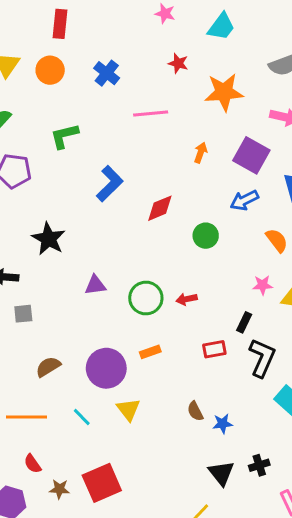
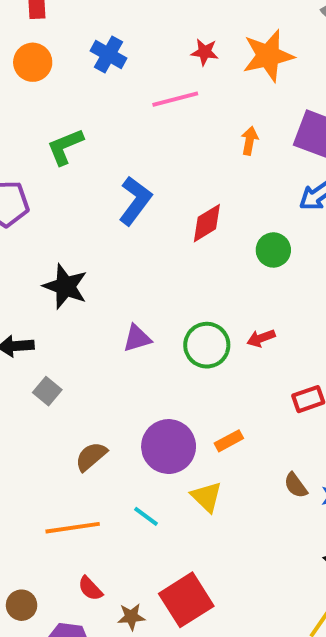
red star: (178, 63) -> (205, 52), moved
gray square: (23, 314) -> (47, 391), turned -36
orange rectangle: (150, 352) -> (229, 441), moved

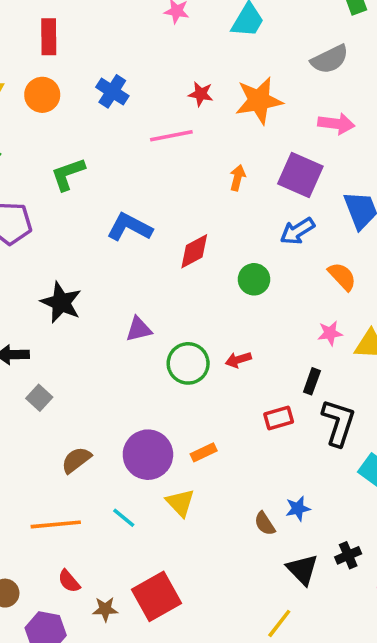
blue L-shape: (135, 201) -> (129, 227), turned -102
purple triangle: (137, 338) -> (139, 329), moved
brown semicircle: (296, 485) -> (265, 524), moved

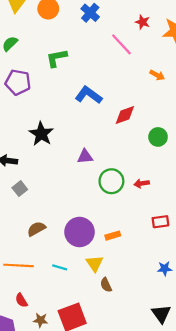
pink line: (171, 136) -> (121, 44), turned 50
orange arrow: (238, 178) -> (157, 75), turned 96
blue star: (298, 509) -> (165, 269), moved
cyan line: (124, 518) -> (60, 267), turned -32
brown semicircle: (265, 524) -> (106, 285), moved

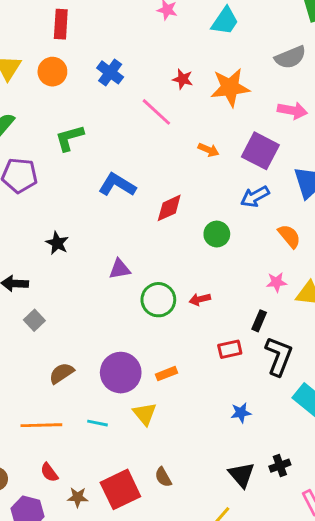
black star: (41, 134) -> (57, 243), size x0.7
brown semicircle: (106, 285) -> (163, 477), moved

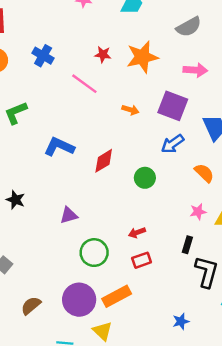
green circle: (158, 300) -> (94, 253), moved
red rectangle: (230, 349) -> (142, 260), moved
orange rectangle: (167, 374) -> (117, 296), size x1.6

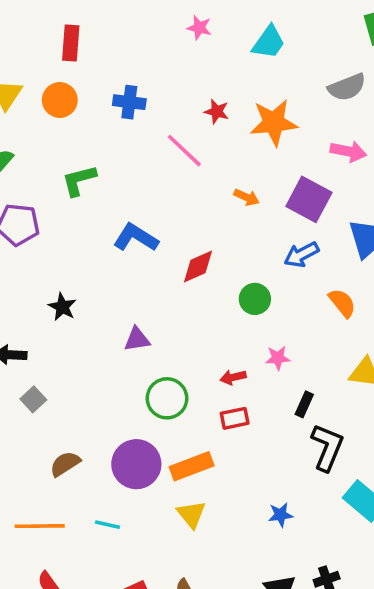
blue cross: (43, 56) -> (129, 102), turned -30
pink star: (198, 212) -> (278, 358), moved
yellow triangle: (103, 331) -> (191, 514), moved

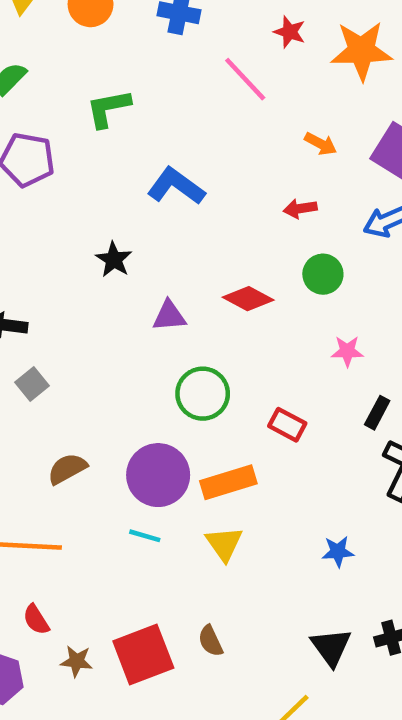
red diamond: (198, 267) -> (248, 299), moved, turned 48
black star: (62, 307) -> (114, 260), moved
red arrow: (233, 377) -> (300, 209), moved
red rectangle: (235, 418) -> (287, 425), turned 36
cyan line: (107, 525) -> (145, 536), moved

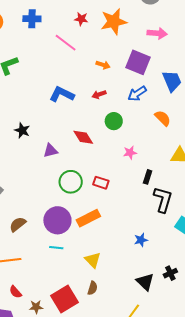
blue L-shape: (176, 186) -> (62, 94), moved
red diamond: (248, 299) -> (83, 137), turned 40
red rectangle: (287, 425) -> (101, 183), moved
yellow triangle: (224, 544) -> (93, 260), moved
brown semicircle: (210, 641) -> (93, 288), turned -128

